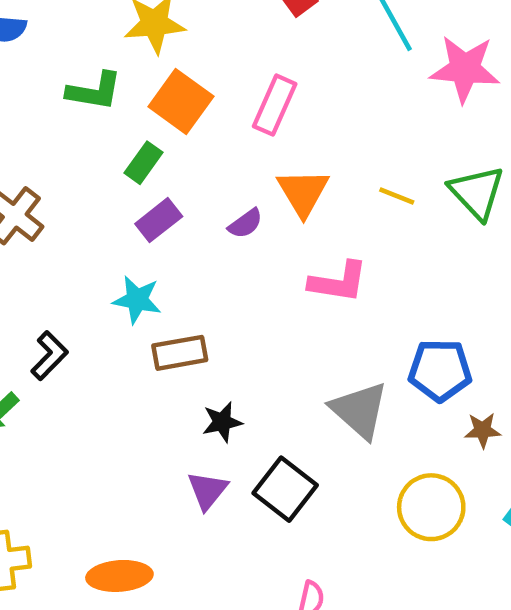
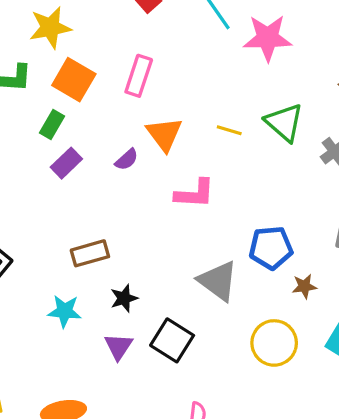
cyan star: (137, 300) -> (65, 311), moved

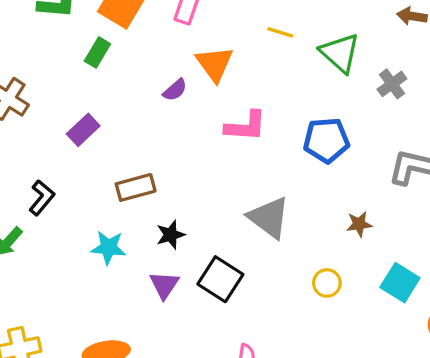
yellow line: (229, 130) -> (280, 32), moved
purple rectangle: (66, 163) -> (83, 130), moved
blue pentagon: (271, 248) -> (326, 140), moved
yellow circle: (274, 343) -> (327, 283), size x0.6

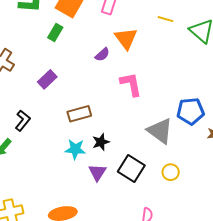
pink L-shape: (246, 126) -> (131, 84), moved, turned -104
blue pentagon: (326, 140) -> (191, 111), moved
cyan star: (108, 248) -> (75, 149), moved
yellow circle: (327, 283) -> (171, 172), moved

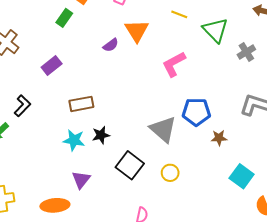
pink L-shape: (131, 84) -> (174, 64), moved, turned -112
purple triangle: (97, 172) -> (81, 180), moved

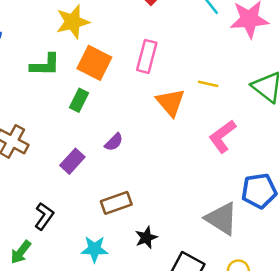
yellow line: (179, 14) -> (208, 84), moved
purple semicircle: (111, 45) -> (114, 142), moved
cyan star: (74, 140) -> (95, 249), moved

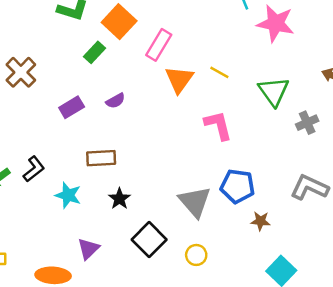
pink rectangle: (147, 56) -> (159, 45), moved
pink L-shape: (222, 136) -> (218, 125), turned 96
black L-shape: (44, 216) -> (34, 169), moved
black star: (146, 238) -> (119, 199), turned -30

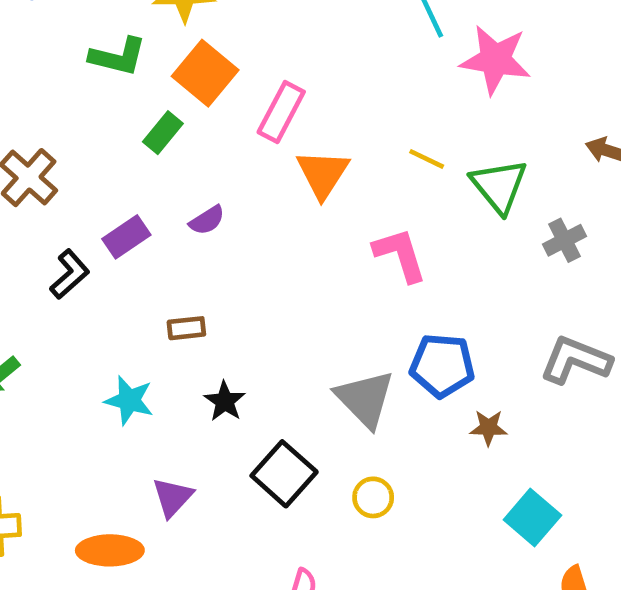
yellow line: (219, 72) -> (427, 159), moved
brown rectangle: (101, 158) -> (186, 328), size x0.7
black L-shape: (34, 169) -> (70, 274), moved

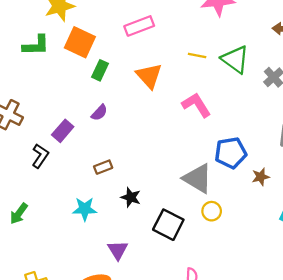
pink rectangle: (281, 112) -> (139, 26), moved, turned 56
green rectangle: (163, 133) -> (100, 70), moved
yellow circle: (373, 497) -> (212, 211), moved

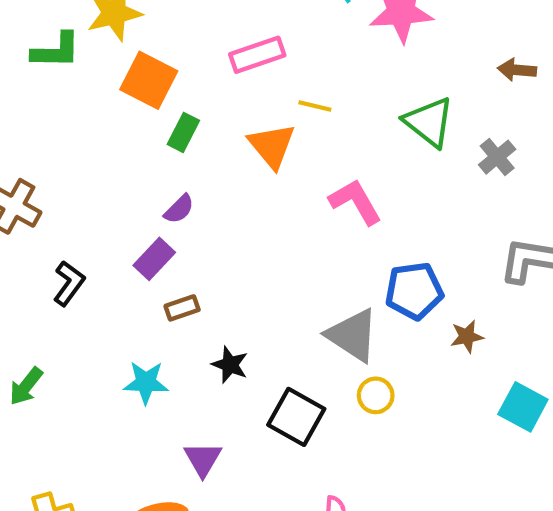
green L-shape: (36, 45) -> (56, 51), moved
yellow line: (197, 56) -> (315, 106), moved
purple rectangle: (63, 131) -> (154, 259), moved

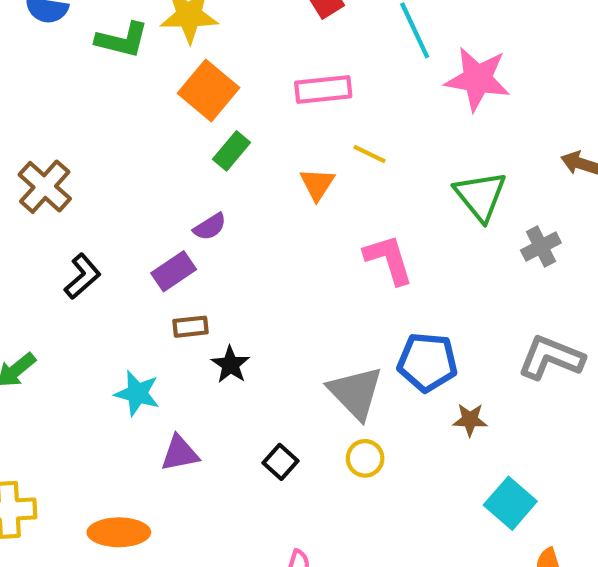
orange triangle: (272, 146) -> (317, 184), size x0.7
black star: (230, 365) -> (230, 365), moved
black square: (296, 417) -> (280, 462), size x0.6
purple triangle: (203, 459) -> (180, 453), moved, turned 36

